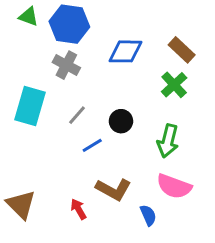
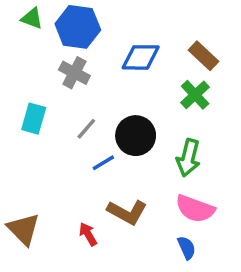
cyan rectangle: (30, 106) -> (34, 119), size x0.7
black circle: (121, 121) -> (136, 136), size x1.5
blue semicircle: (148, 215) -> (187, 248), moved

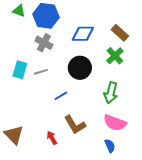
gray line: (86, 129) -> (41, 72), moved, turned 32
black circle: (136, 136) -> (80, 68), moved
brown L-shape: (127, 212) -> (75, 125), turned 30

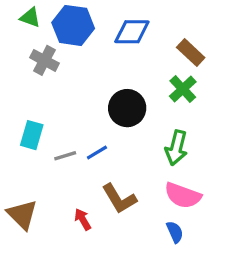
blue diamond: (83, 34) -> (132, 32), moved
gray cross: (44, 43) -> (44, 60), moved
cyan rectangle: (20, 70) -> (32, 135), moved
gray line: (41, 72) -> (65, 156), moved

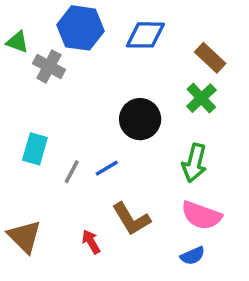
green triangle: (30, 17) -> (17, 42), moved
gray line: (65, 156) -> (72, 172), turned -45
blue semicircle: (175, 232) -> (193, 256), turned 90

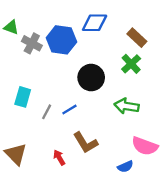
blue hexagon: (81, 28) -> (61, 40), moved
green arrow: (194, 163) -> (127, 106), turned 85
pink semicircle: (201, 215) -> (145, 146), moved

